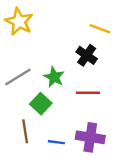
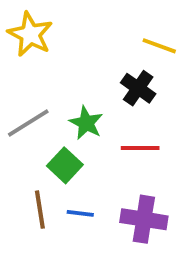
blue line: (56, 142) -> (80, 213), moved

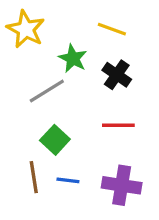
yellow line: (159, 46) -> (112, 29), moved
gray line: (28, 123) -> (47, 91), moved
green star: (86, 123) -> (73, 58), moved

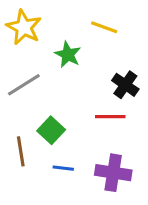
black cross: (117, 75) -> (125, 85), moved
gray line: (47, 91) -> (24, 85), moved
brown line: (34, 177) -> (21, 151), moved

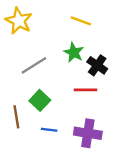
green star: (68, 55) -> (74, 52), moved
gray line: (24, 85) -> (34, 65), moved

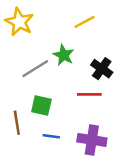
yellow line: (81, 21) -> (84, 22), turned -48
green star: (74, 52) -> (64, 55), moved
green square: (40, 100) -> (41, 106), turned -30

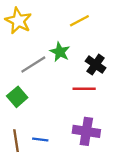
green square: (41, 106) -> (17, 97), moved, turned 36
brown line: (17, 123) -> (16, 141), moved
blue line: (51, 136) -> (40, 139), moved

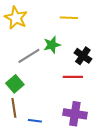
yellow line: (79, 21) -> (69, 18), turned 30
green star: (60, 52) -> (52, 45), turned 30
brown line: (16, 141) -> (14, 108), moved

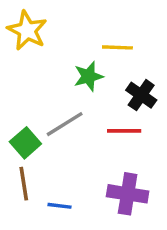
yellow line: (69, 18) -> (117, 47), moved
gray line: (29, 56) -> (65, 124), moved

